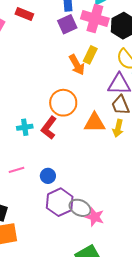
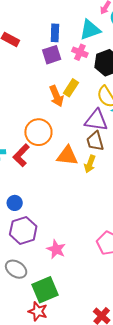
pink cross: (95, 19) -> (80, 52), size x0.6
gray ellipse: (80, 208) -> (16, 269), moved

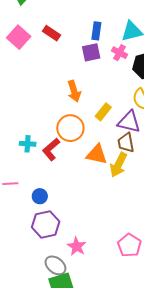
yellow rectangle: (71, 88) -> (103, 112), moved
orange arrow: (56, 96) -> (74, 91), moved
yellow arrow: (90, 164) -> (118, 165), size x1.4
gray ellipse: (16, 269) -> (55, 265), moved

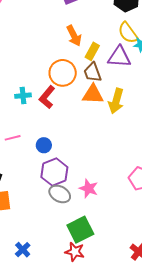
orange arrow: (74, 91) -> (74, 36), moved
brown trapezoid: (126, 143) -> (93, 72), moved
gray ellipse: (55, 265) -> (60, 194), moved

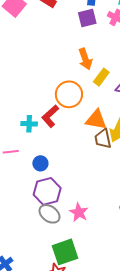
brown trapezoid: (93, 72) -> (103, 139), moved
cyan cross: (23, 96) -> (29, 124), moved

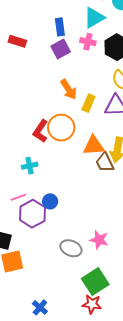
red L-shape: (50, 116) -> (40, 131), moved
purple hexagon: (47, 191) -> (32, 214), moved

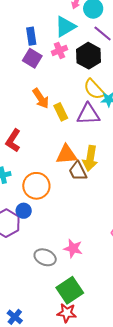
pink cross: (88, 42) -> (59, 50), turned -35
purple square: (61, 49) -> (32, 58), turned -30
yellow rectangle: (88, 103) -> (61, 112), turned -48
orange circle: (61, 128) -> (36, 186), moved

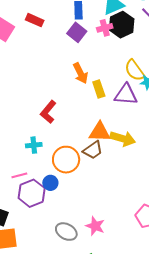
black hexagon: (88, 56) -> (122, 25), moved
yellow arrow: (90, 158) -> (123, 139), turned -90
brown trapezoid: (78, 171) -> (93, 150), moved, turned -105

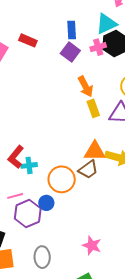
orange arrow: (81, 73) -> (85, 87), moved
red L-shape: (48, 112) -> (16, 157), moved
gray ellipse: (66, 232) -> (42, 257), moved, turned 60

